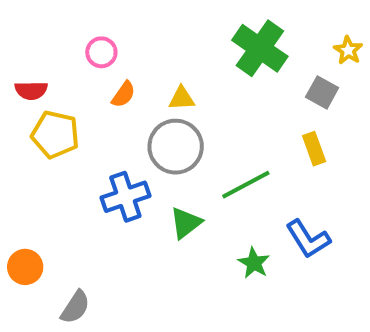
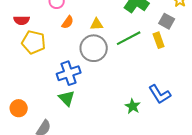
yellow rectangle: (314, 149) -> (159, 40), moved
green line: (246, 185) -> (129, 38), moved
green triangle: (186, 223) -> (67, 98), moved, turned -36

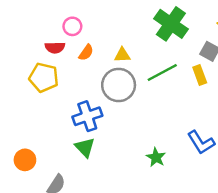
red semicircle: (22, 20) -> (55, 48), moved
green star: (133, 106) -> (156, 157), moved

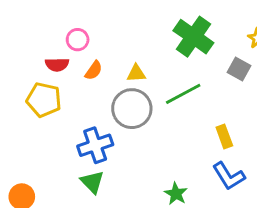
yellow rectangle: (200, 75) -> (224, 136), moved

